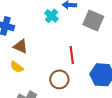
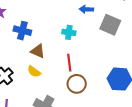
cyan cross: (51, 16) -> (69, 32), moved, turned -32
red line: (72, 55) -> (69, 63), moved

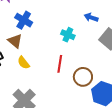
brown triangle: (38, 51) -> (15, 41), moved
brown circle: (77, 84) -> (83, 77), moved

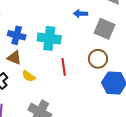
cyan cross: (68, 35) -> (49, 38), moved, size x1.6
brown circle: (83, 77) -> (98, 59), moved

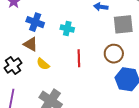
gray square: (104, 29) -> (123, 24), turned -35
cyan cross: (49, 38) -> (67, 28), size x0.6

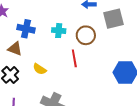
brown triangle: (31, 44) -> (15, 49), moved
brown circle: (114, 54) -> (86, 35), moved

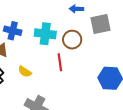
cyan cross: (59, 31) -> (45, 34), size x1.5

